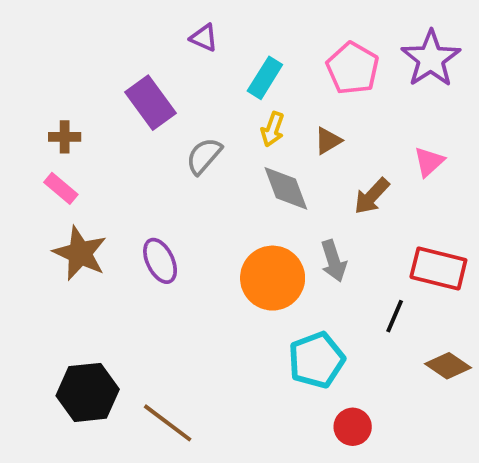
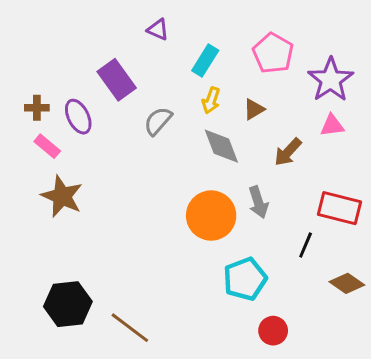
purple star: (431, 59) -> (331, 80), moved
brown cross: (65, 137) -> (37, 108), moved
pink triangle: (429, 162) -> (332, 125), turned 35
purple ellipse: (160, 261) -> (78, 117), moved

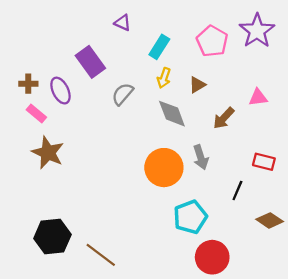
purple star: (331, 80) -> (257, 31), moved
red rectangle: (340, 208) -> (264, 162), size x0.7
red circle: (273, 331) -> (212, 257), size x1.5

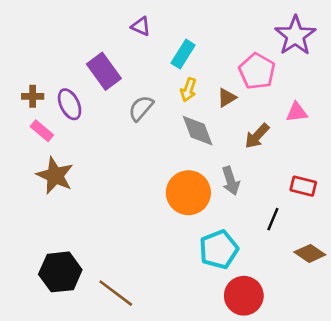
pink pentagon: (212, 41) -> (257, 71), moved

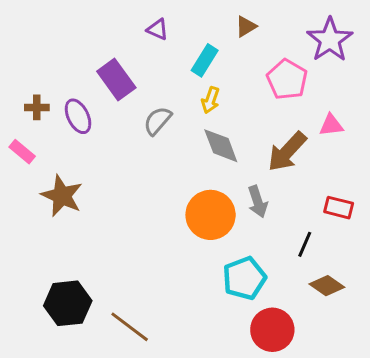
brown triangle: (227, 98) -> (246, 26), moved
pink rectangle: (42, 131) -> (22, 152), moved
brown arrow: (257, 136) -> (287, 152), size x1.4
brown diamond: (310, 253) -> (327, 286), moved

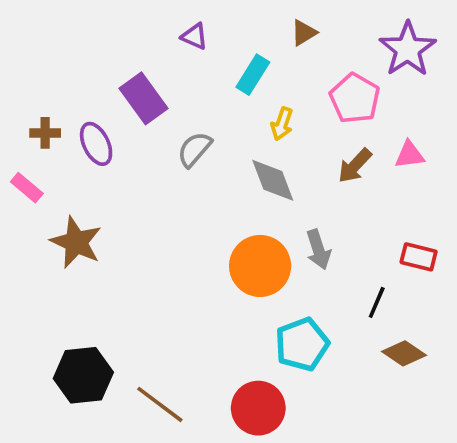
yellow arrow: (211, 100) -> (282, 124), moved
brown arrow: (287, 152) -> (355, 166), moved, size x0.7
red circle: (272, 330) -> (258, 408), moved

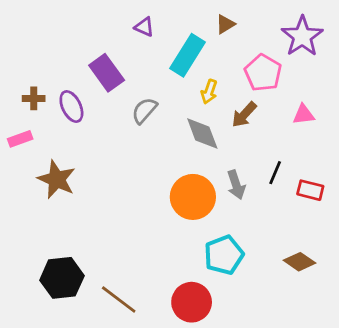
cyan rectangle: (253, 75) -> (187, 55), size x1.4
brown arrow: (355, 166) -> (244, 115), moved
pink rectangle: (27, 188) -> (20, 139), turned -60
black line: (377, 302) -> (275, 173), moved

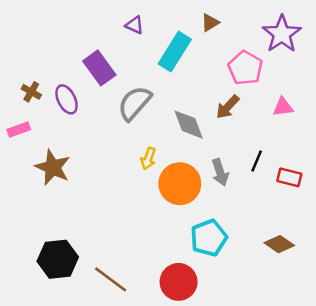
yellow arrow: (209, 92) -> (148, 159), moved
brown cross: (34, 98) -> (31, 92), turned 30
gray semicircle: (144, 111) -> (135, 103), size x1.4

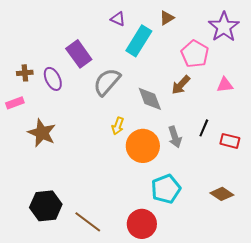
purple triangle: (135, 25) -> (118, 19), moved
brown cross: (31, 92) -> (25, 73), turned -35

